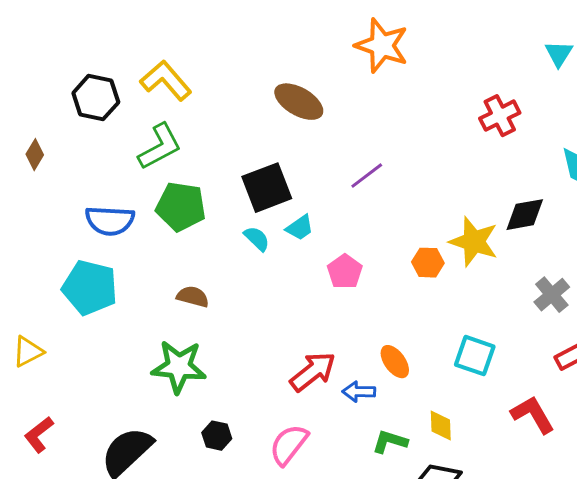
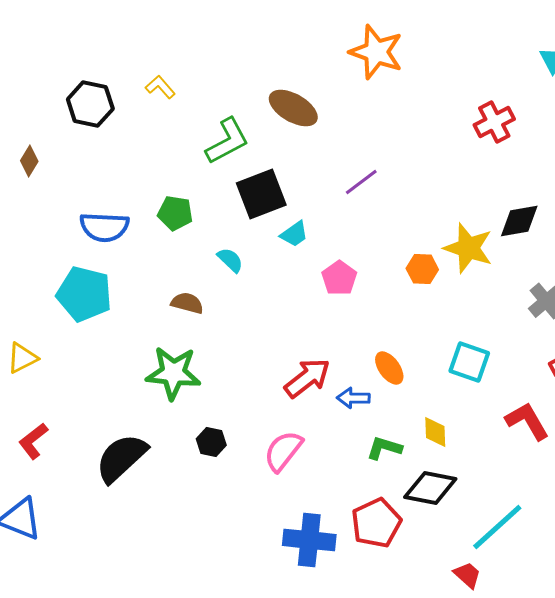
yellow L-shape: (166, 81) -> (160, 87), size x0.6
green L-shape: (160, 147) -> (227, 141), moved
green pentagon: (181, 207) -> (175, 213), size x0.7
cyan semicircle: (257, 239) -> (230, 260), moved

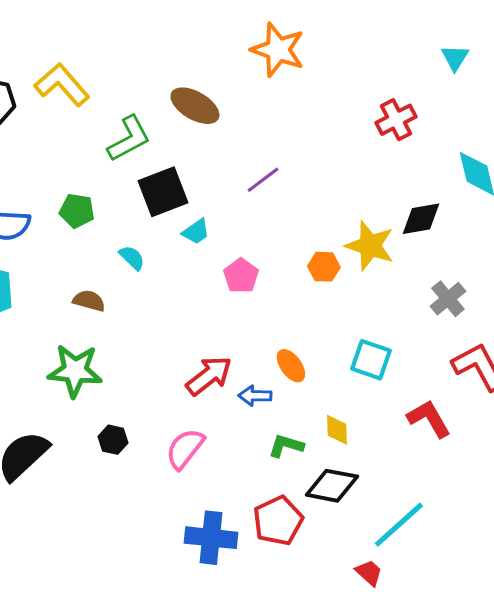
yellow L-shape: (160, 87) -> (62, 85), size x1.8

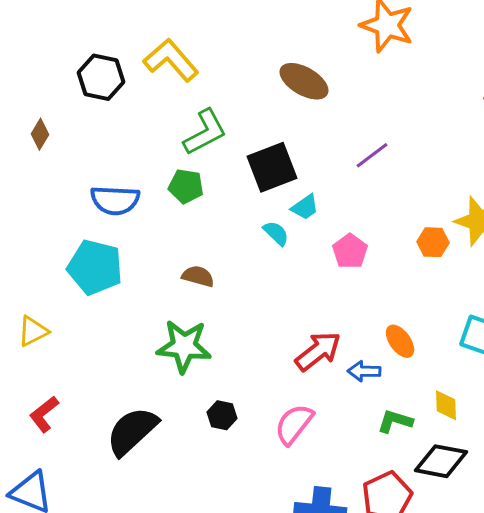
green L-shape: (129, 139) -> (205, 132), moved
cyan semicircle: (132, 258) -> (276, 233), moved

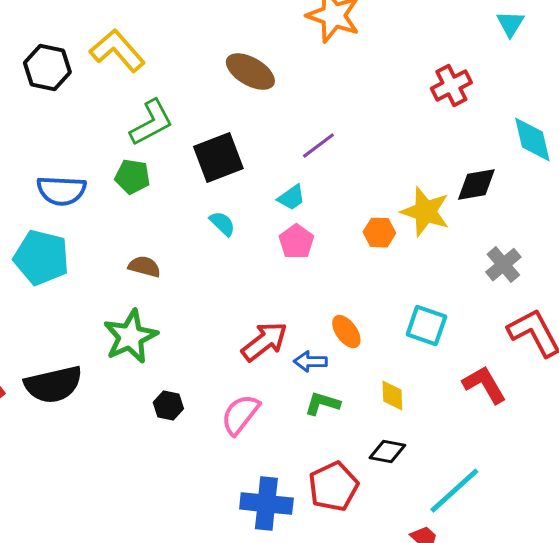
cyan trapezoid: (305, 207) -> (291, 198), moved
green star: (184, 346) -> (130, 337), turned -30
green L-shape: (395, 421) -> (322, 404), moved
black semicircle: (132, 431) -> (53, 385), moved, turned -150
black diamond: (441, 461) -> (387, 452), size x0.7

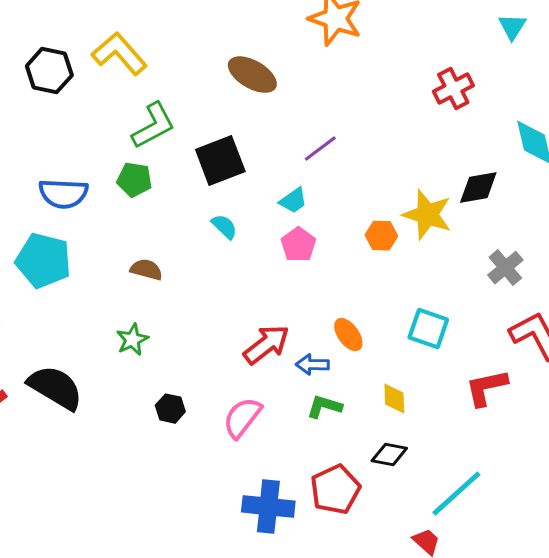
green star: (130, 337) -> (132, 340), size x0.6
black semicircle: (53, 385) -> (55, 388), turned -136
red L-shape: (484, 385) -> (486, 388), turned -72

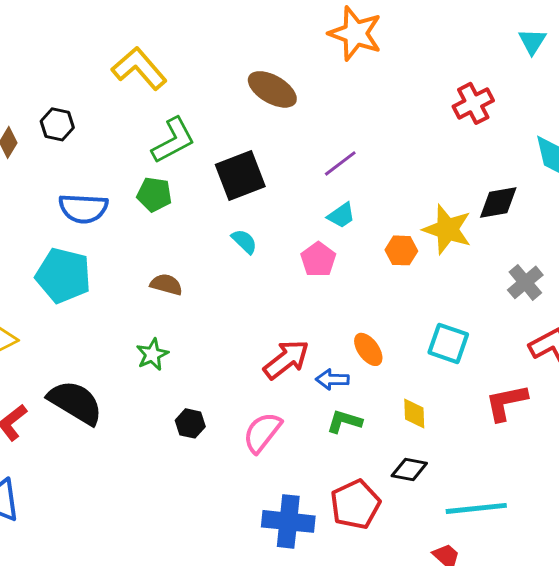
black hexagon: (49, 71) -> (57, 124), moved, size x0.7
cyan trapezoid: (293, 201) -> (341, 215), moved
cyan line: (456, 494) -> (476, 508), turned 36

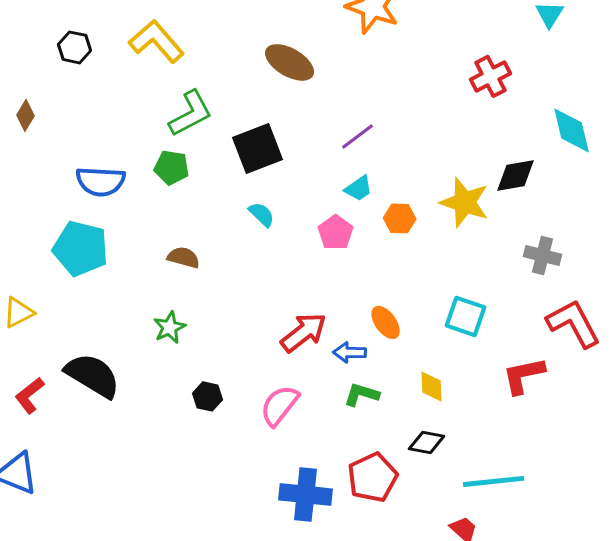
black hexagon: (57, 124) -> (75, 47), moved
orange hexagon: (401, 250) -> (400, 218), moved
gray cross: (525, 282) -> (543, 255), turned -36

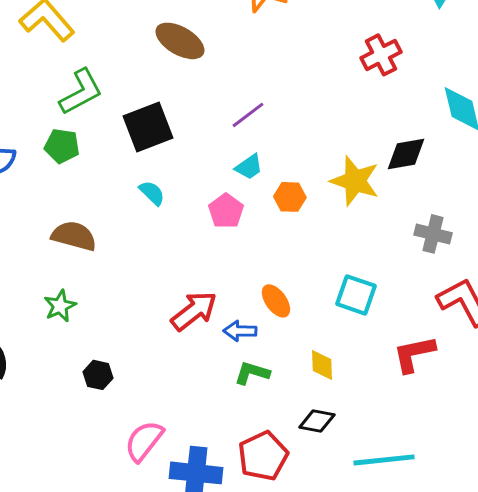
brown semicircle: (184, 257) -> (74, 236), size x1.4
pink semicircle: (280, 405) -> (144, 441), moved

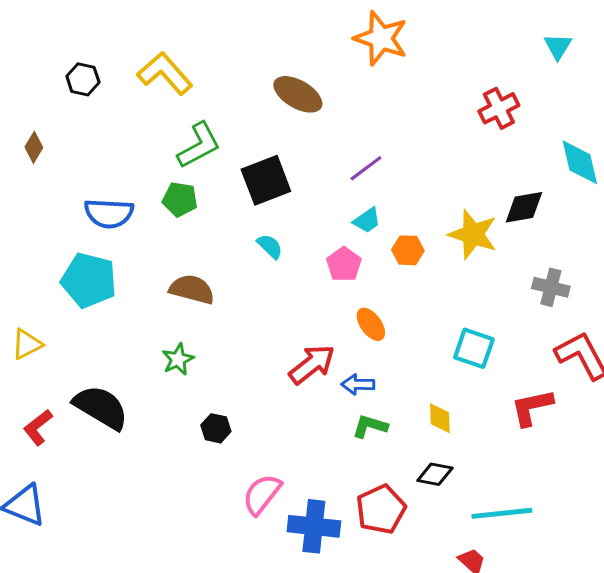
orange ellipse: (276, 301) -> (371, 324), moved

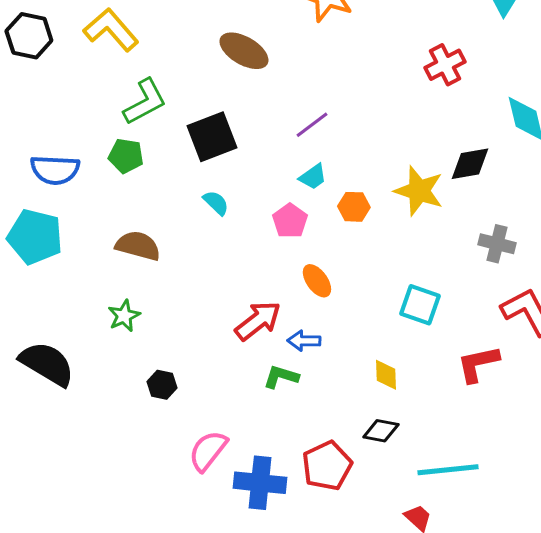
black hexagon: (83, 79) -> (29, 36), size x1.4
green L-shape: (370, 426) -> (281, 377), moved

